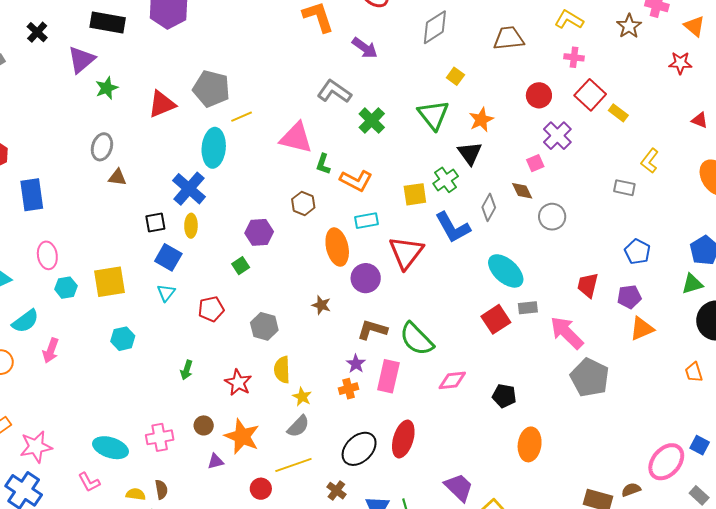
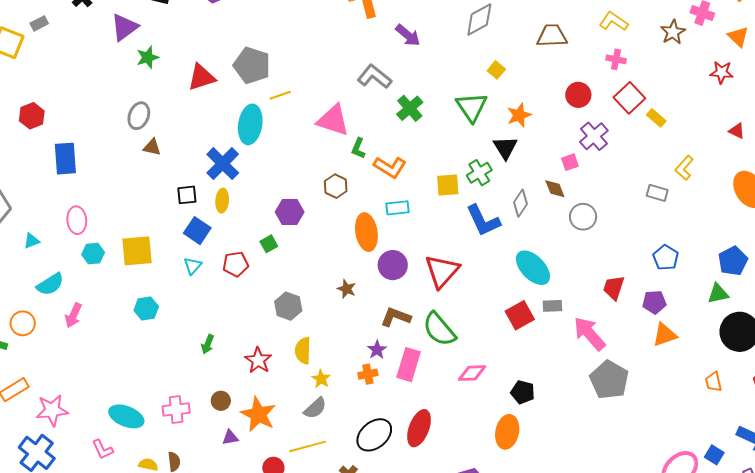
red triangle: (406, 253) -> (442, 271), moved
red pentagon: (211, 309) -> (236, 264), moved
orange ellipse: (530, 444) -> (507, 432), moved

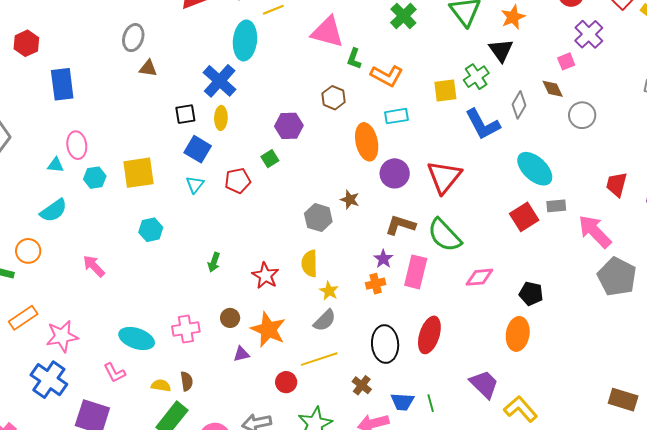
cyan triangle: (32, 241) -> (55, 165), moved, turned 30
gray hexagon: (288, 306) -> (318, 218), moved
pink arrow: (73, 315) -> (94, 266), moved, turned 115
black ellipse: (374, 435) -> (385, 344), turned -51

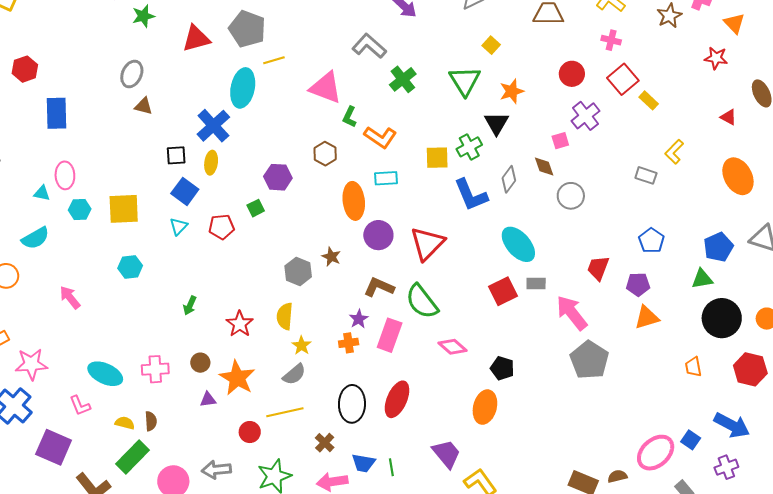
pink diamond: (479, 277) -> (452, 347), turned 40

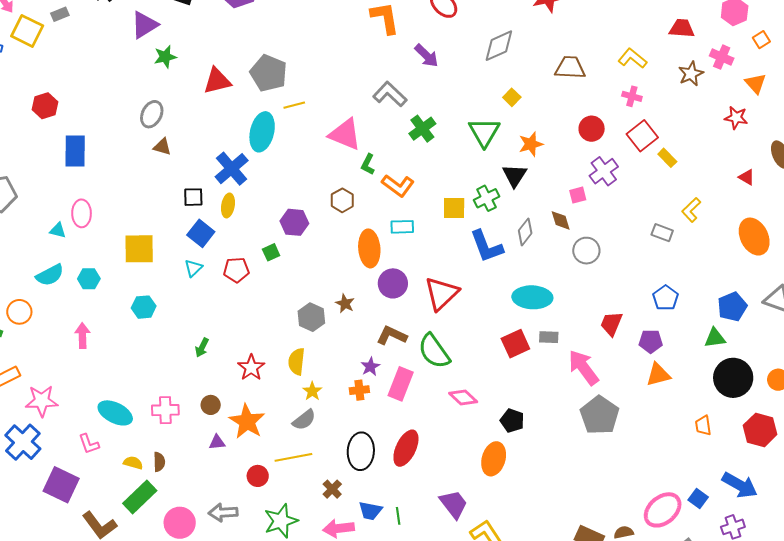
cyan hexagon: (80, 210) -> (89, 279), moved
cyan ellipse: (518, 244) -> (532, 297), turned -48
pink arrow: (70, 297) -> (82, 336), turned 35

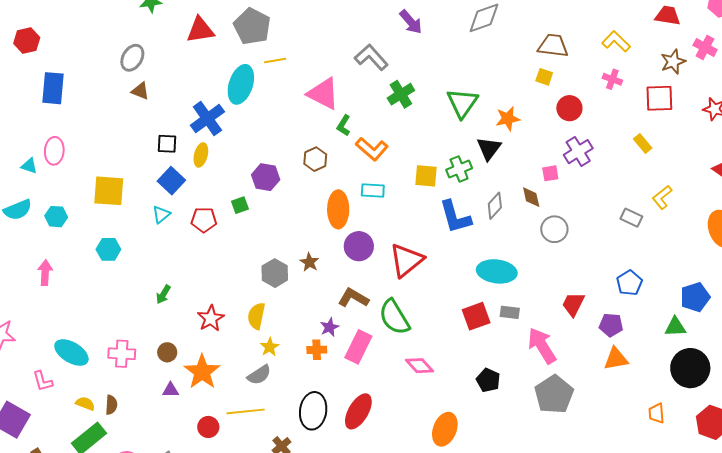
yellow square: (512, 97) -> (544, 77), moved, turned -30
red square: (642, 136) -> (659, 98), moved, turned 32
black pentagon: (512, 421) -> (488, 380), moved

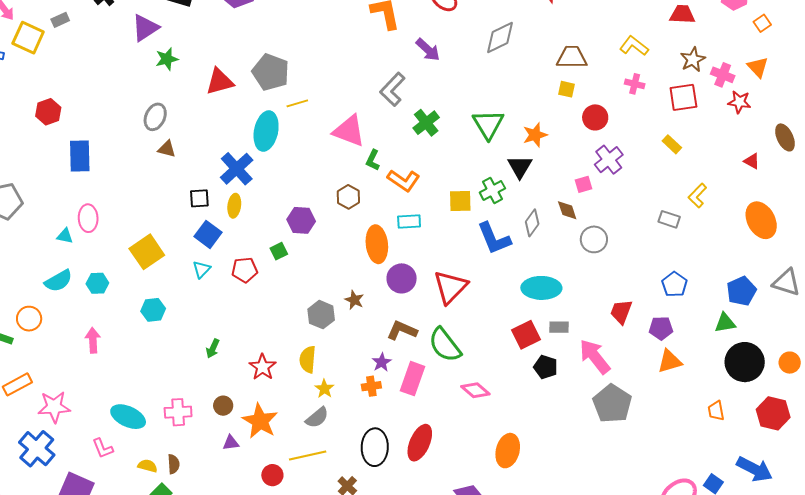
pink cross: (705, 47) -> (723, 75), moved
gray L-shape: (371, 57) -> (392, 89), turned -88
yellow square: (109, 191) -> (147, 252), turned -32
black pentagon: (488, 380) -> (546, 367), moved

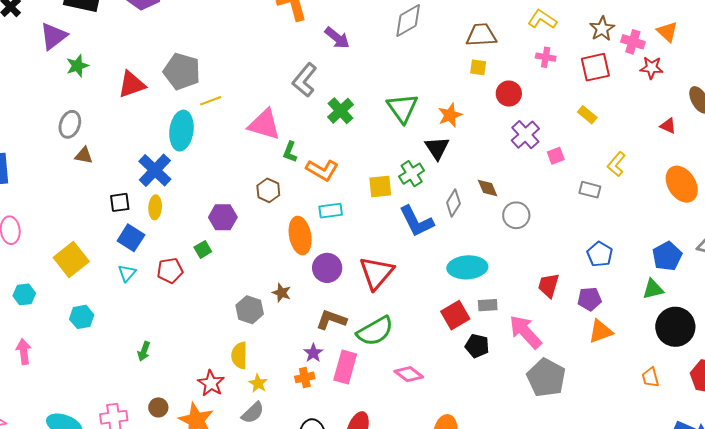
pink square: (584, 184) -> (556, 156), moved
green semicircle: (445, 345) -> (375, 331), turned -78
red star: (263, 367) -> (211, 383), moved

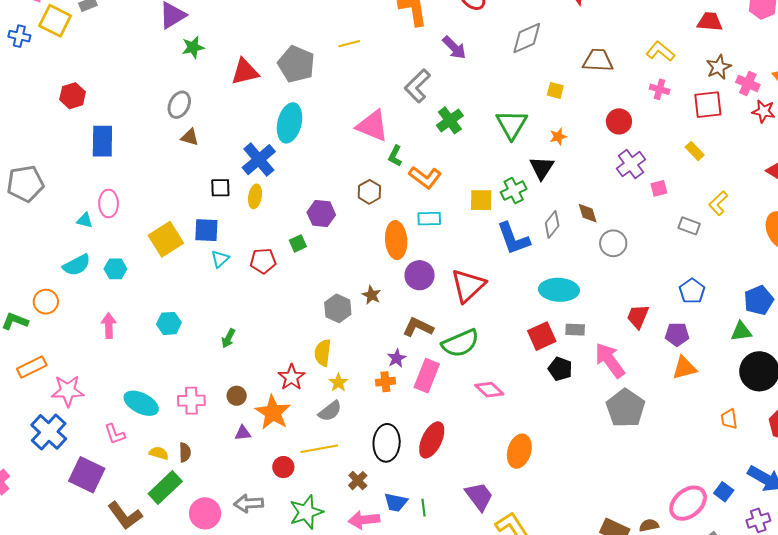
yellow square: (478, 67) -> (555, 90), moved
yellow line: (211, 101) -> (349, 44), moved
orange star: (450, 115) -> (558, 137), size x0.7
blue square: (131, 238) -> (206, 230), moved, turned -36
cyan hexagon: (82, 317) -> (169, 323), moved

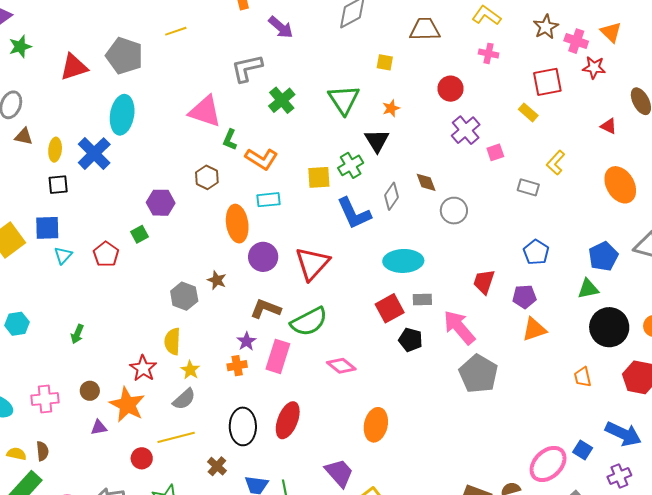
gray L-shape: (417, 86) -> (247, 68), turned 36
red square: (708, 105) -> (547, 82), moved
yellow ellipse: (255, 196) -> (55, 150), moved
red pentagon: (263, 261) -> (106, 254), turned -30

